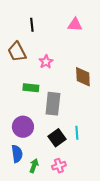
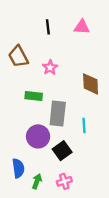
black line: (32, 25) -> (48, 27), moved
purple circle: (23, 127) -> (38, 136), moved
cyan line: (77, 133) -> (84, 126), moved

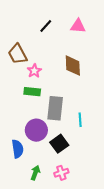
black line: (48, 27) -> (46, 26), turned 48
pink star: (50, 67) -> (34, 71), moved
brown diamond: (91, 84) -> (73, 66), moved
blue semicircle: (18, 168) -> (18, 149), moved

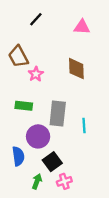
black line: (46, 26) -> (36, 19), moved
green rectangle: (32, 92) -> (24, 106), moved
black square: (59, 144) -> (52, 162), moved

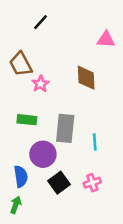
pink triangle: (82, 27) -> (106, 39), moved
green arrow: (37, 181) -> (16, 205), moved
pink cross: (64, 181) -> (92, 183), moved

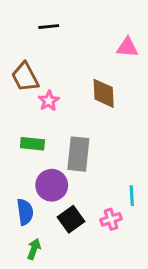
black line: (40, 22) -> (49, 27), turned 42
cyan line: (95, 142) -> (132, 196), moved
green arrow: (16, 205) -> (34, 249), moved

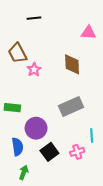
green rectangle: (32, 144) -> (12, 108), moved
gray rectangle: (78, 154) -> (71, 107), moved, turned 60

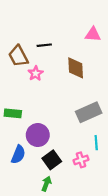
black line: (34, 18) -> (44, 45), moved
gray rectangle: (71, 107) -> (89, 112), moved
blue semicircle: (17, 147) -> (18, 154), turned 30
green arrow: (24, 172) -> (46, 184), moved

